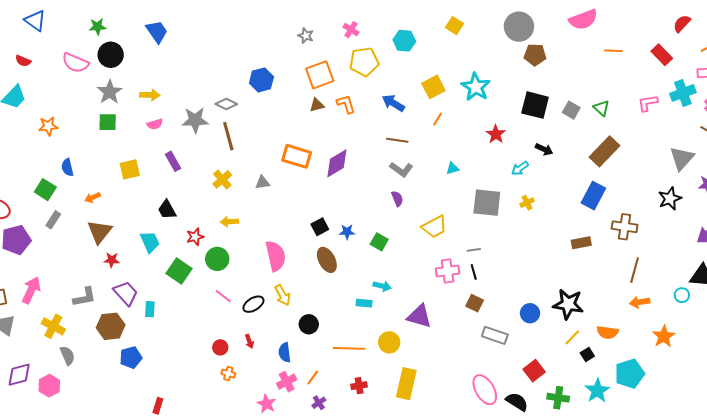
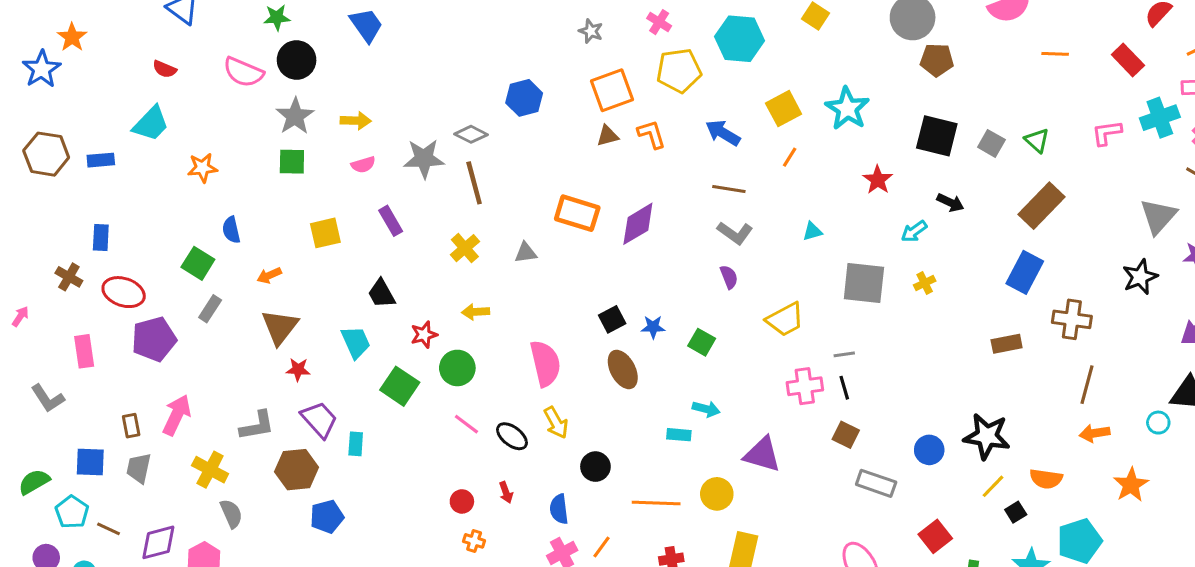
cyan hexagon: (404, 41) -> (740, 39), size x1.4
black ellipse: (253, 304) -> (512, 436), turned 70

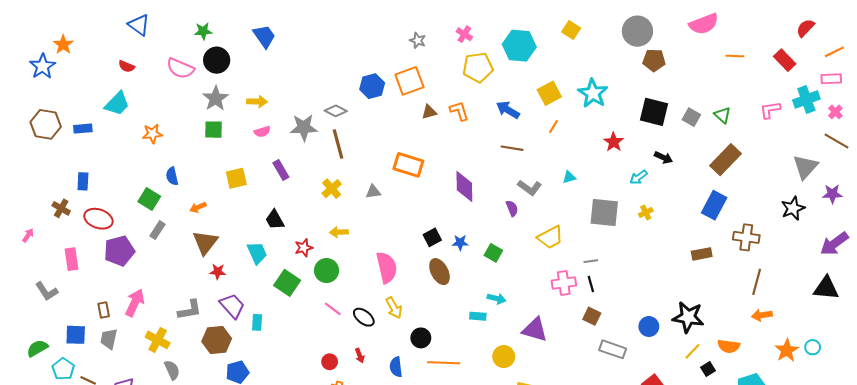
orange square: (612, 90) -> (409, 81), moved
purple diamond: (638, 224) -> (464, 187), moved, turned -60
gray L-shape: (735, 233) -> (530, 188), moved
cyan circle: (1158, 423) -> (813, 347), moved
orange line: (656, 503) -> (444, 363), moved

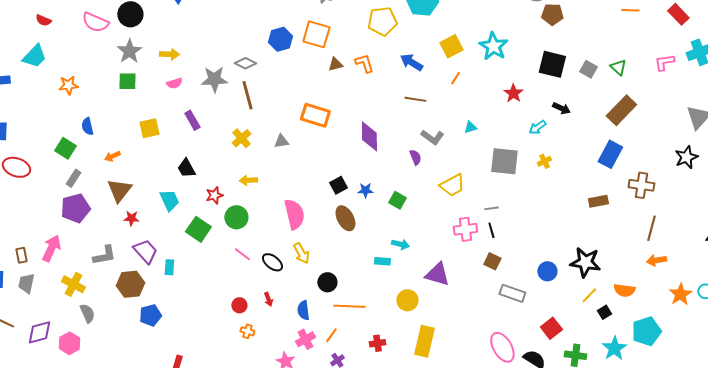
orange square: (409, 81) -> (316, 34), turned 36
purple pentagon: (119, 251) -> (75, 208), moved

